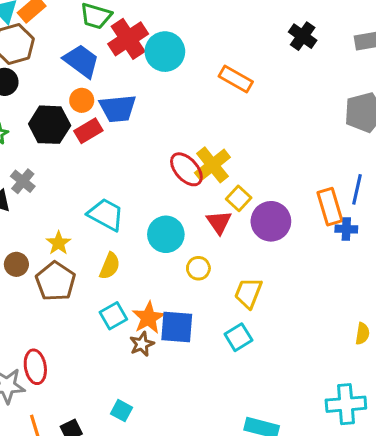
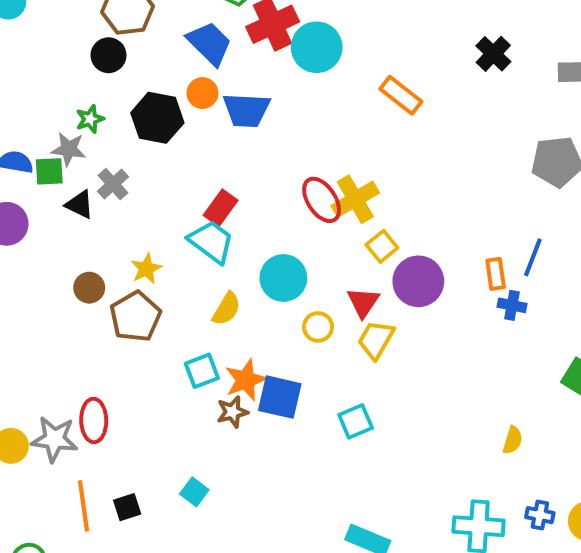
red rectangle: (88, 131) -> (221, 208), moved, turned -32
orange rectangle: (330, 207) -> (496, 274), size x0.7
red triangle: (219, 222) -> (363, 302), moved
yellow semicircle: (110, 266) -> (226, 309), moved
yellow trapezoid: (248, 293) -> (376, 340), moved

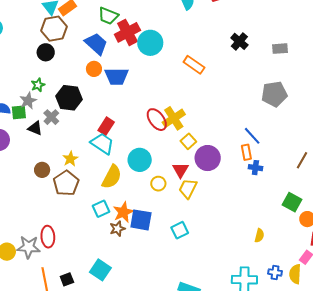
black hexagon: (157, 118) -> (69, 98), moved
gray star: (69, 149) -> (28, 101), turned -30
blue line: (533, 257) -> (252, 136), moved, turned -60
yellow semicircle: (226, 309) -> (112, 177), size x1.4
cyan square: (194, 492) -> (100, 270), size x1.5

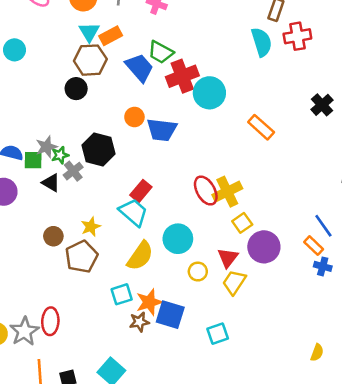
blue trapezoid: (96, 44) -> (139, 68), moved
green star: (38, 85) -> (60, 155), moved
orange rectangle: (246, 152) -> (314, 246), turned -42
gray star: (29, 247) -> (24, 331), turned 30

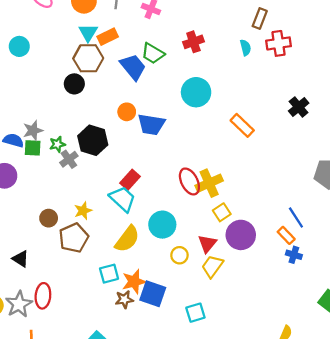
cyan semicircle: (262, 42) -> (245, 48), size x0.6
red cross: (182, 76) -> (193, 42), moved, size x0.7
gray star: (46, 147) -> (33, 130), moved
black triangle: (51, 183) -> (21, 259), moved

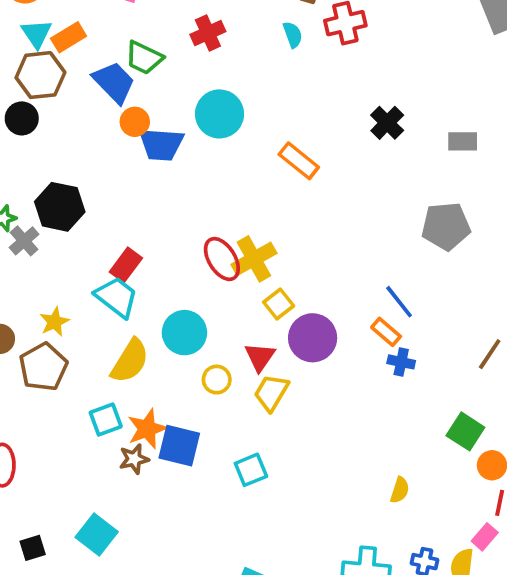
orange circle: (127, 112) -> (135, 122), moved
blue trapezoid: (151, 124) -> (161, 144), moved

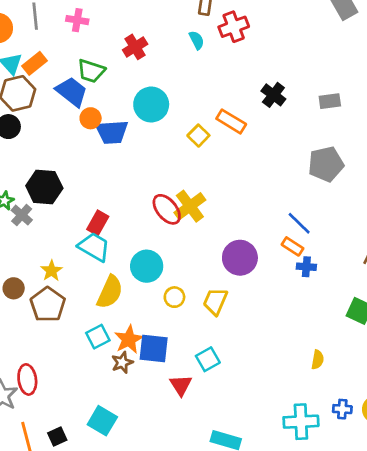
orange rectangle: (299, 161) -> (231, 121), moved
yellow square: (279, 304) -> (198, 136), moved
red triangle: (260, 357) -> (181, 385), moved

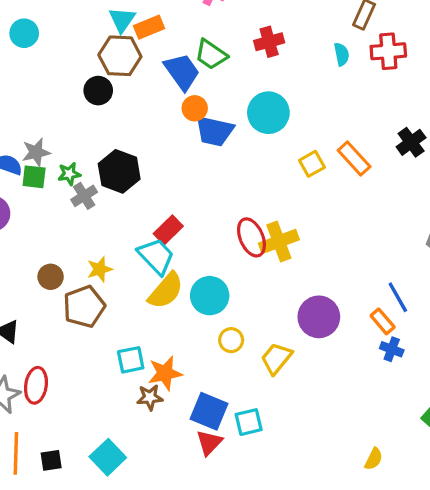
yellow semicircle: (110, 292) -> (166, 291), moved
blue square: (154, 349) -> (209, 411), moved

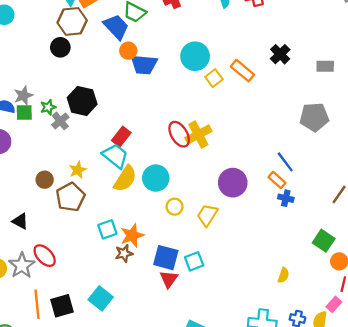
cyan circle: (268, 113) -> (195, 56), moved
red ellipse: (36, 385) -> (45, 256), turned -45
black square: (51, 460) -> (62, 306), size x1.5

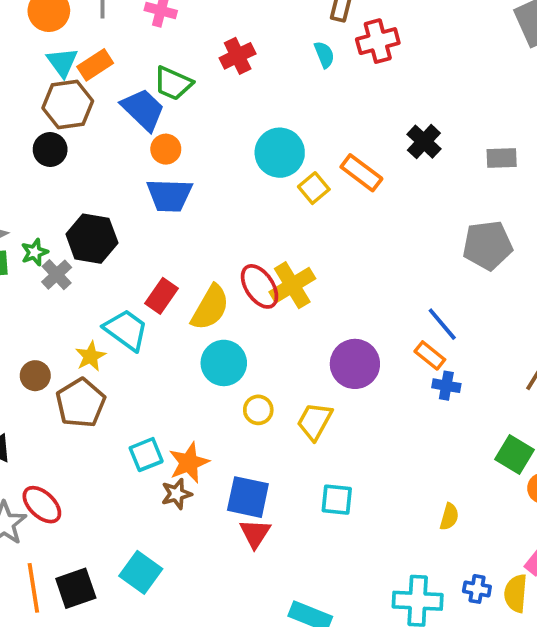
blue trapezoid: (144, 65) -> (169, 195), moved
cyan trapezoid: (115, 156) -> (126, 330), moved
yellow semicircle: (125, 179) -> (210, 308), moved
cyan square: (194, 261) -> (337, 500), moved, turned 30

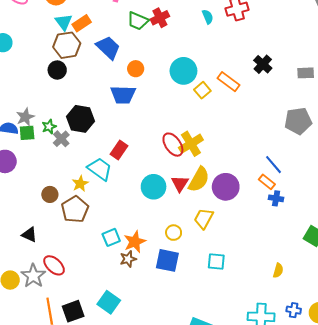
green trapezoid: (173, 83) -> (138, 21), moved
orange circle: (166, 149) -> (136, 69), moved
yellow semicircle: (210, 308) -> (199, 179), moved
yellow circle: (258, 410) -> (174, 233), moved
red triangle: (255, 533) -> (180, 183), moved

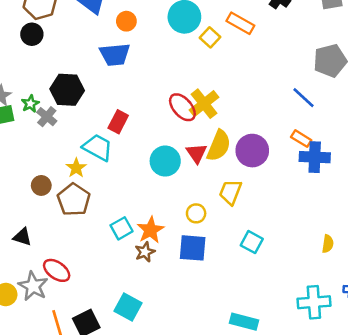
blue line: (274, 165) -> (304, 98), moved
blue cross: (276, 198) -> (315, 157), size x1.6
cyan square: (216, 261) -> (252, 242), turned 30

